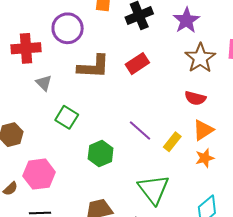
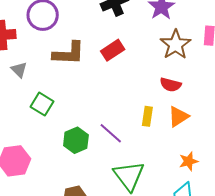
purple line: (140, 131) -> (111, 133), moved
yellow rectangle: (172, 142) -> (147, 116), moved, turned -30
orange star: (205, 158) -> (189, 161), moved

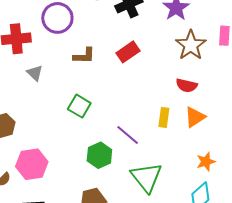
brown L-shape: (69, 53) -> (84, 56), size x0.7
green square: (42, 104) -> (79, 106), moved
green hexagon: (76, 140) -> (99, 155), moved

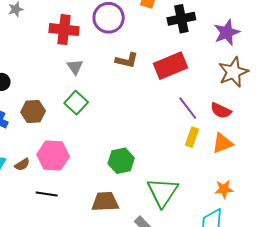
red rectangle: (128, 52) -> (171, 66), size x1.4
green square: (79, 106) -> (76, 103), moved
purple line: (128, 135) -> (188, 108), moved

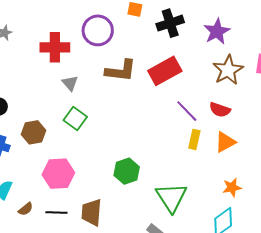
brown L-shape: (127, 60) -> (121, 71), size x1.4
brown semicircle: (22, 164) -> (26, 209), moved
brown trapezoid: (105, 202) -> (92, 212), moved, turned -76

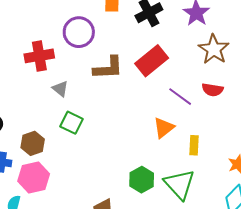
yellow rectangle: (194, 139) -> (194, 145), moved
orange triangle: (225, 142) -> (164, 128), moved
green hexagon: (127, 171) -> (142, 180), moved
pink hexagon: (58, 174) -> (34, 177), moved

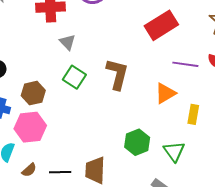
brown L-shape: (108, 68) -> (117, 74), moved, turned -80
purple line: (180, 97) -> (185, 64), turned -35
green triangle: (179, 184) -> (174, 151), size x0.7

